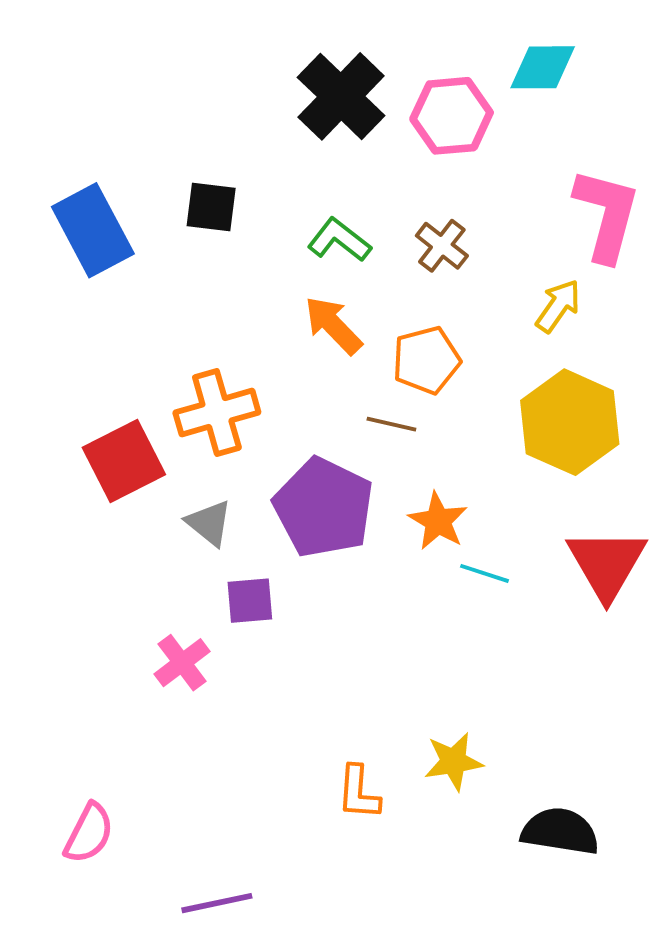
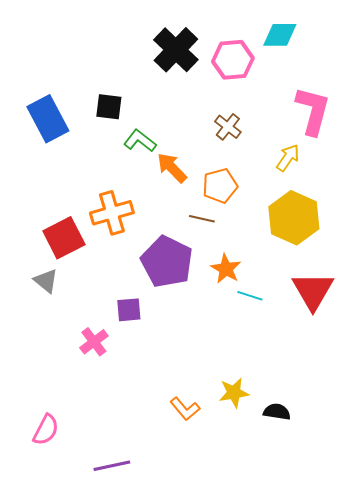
green L-shape: (339, 240) -> (140, 141), moved
gray triangle: (209, 523) -> (46, 281), moved
orange L-shape: (358, 793) -> (185, 409), turned -44
black semicircle: (560, 831) -> (277, 412), moved, size x0.7

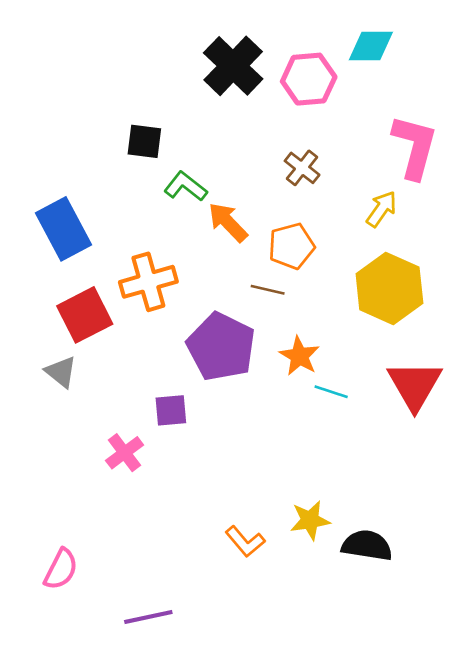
blue rectangle: (48, 119) -> (64, 229), moved
black semicircle: (277, 412) -> (367, 545), size x1.4

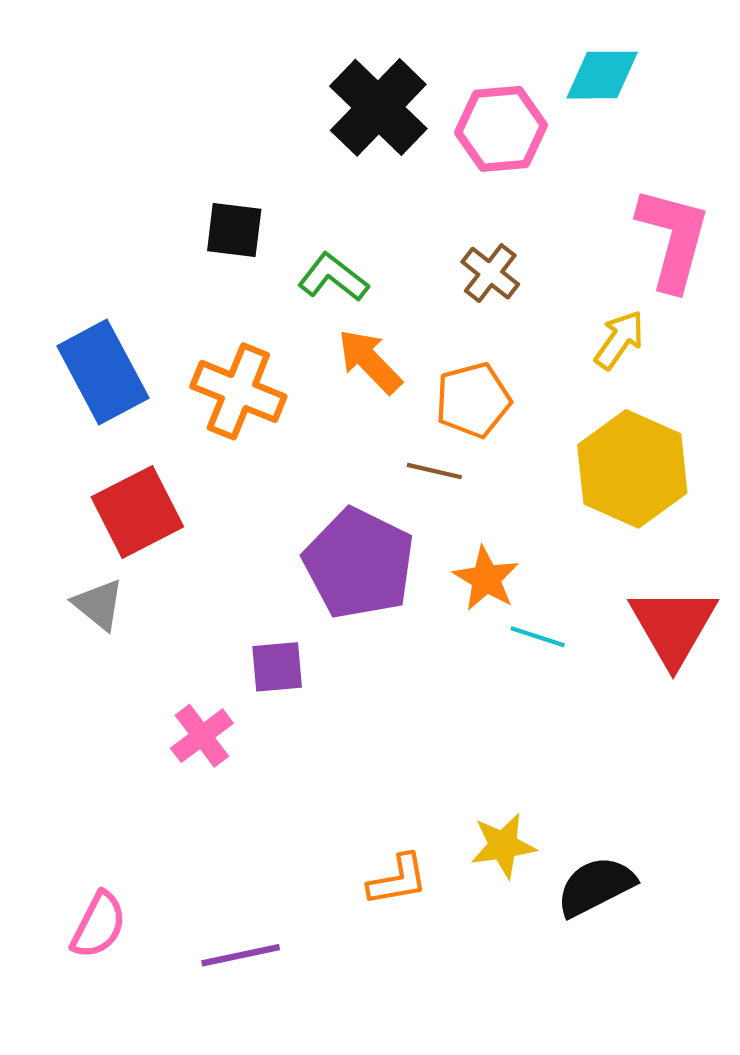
green L-shape: (185, 186) -> (333, 277), moved
orange cross: (148, 282) -> (238, 391), moved, turned 38
orange L-shape: (245, 541) -> (398, 880), turned -60
black semicircle: (367, 545) -> (596, 886), turned -36
purple line: (148, 617) -> (241, 955), moved

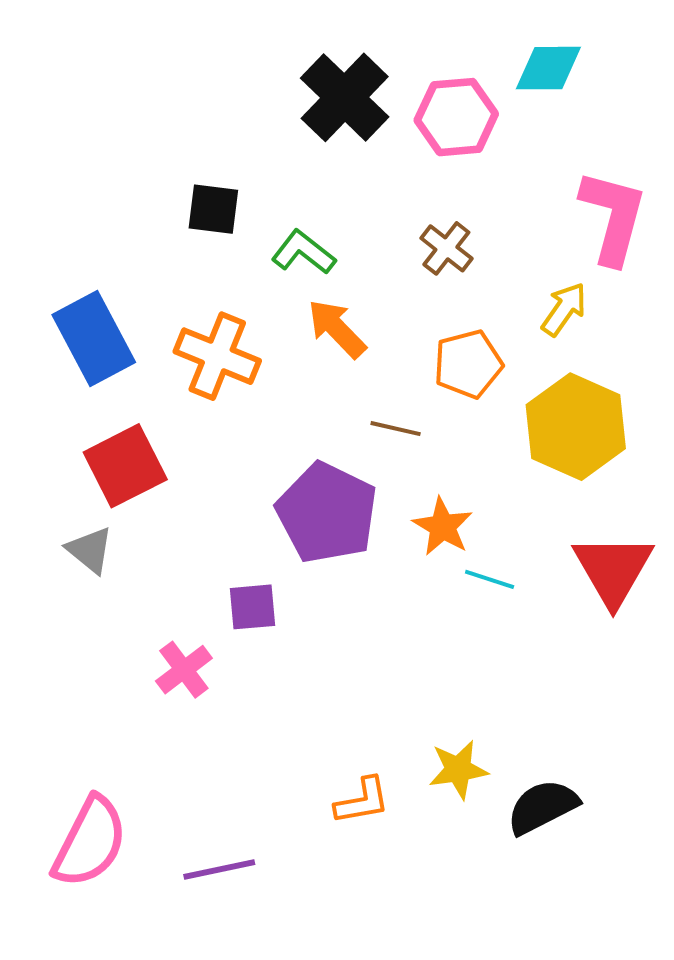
orange pentagon: (473, 400) -> (468, 364), moved
pink semicircle: (99, 925) -> (90, 842), size x1.5

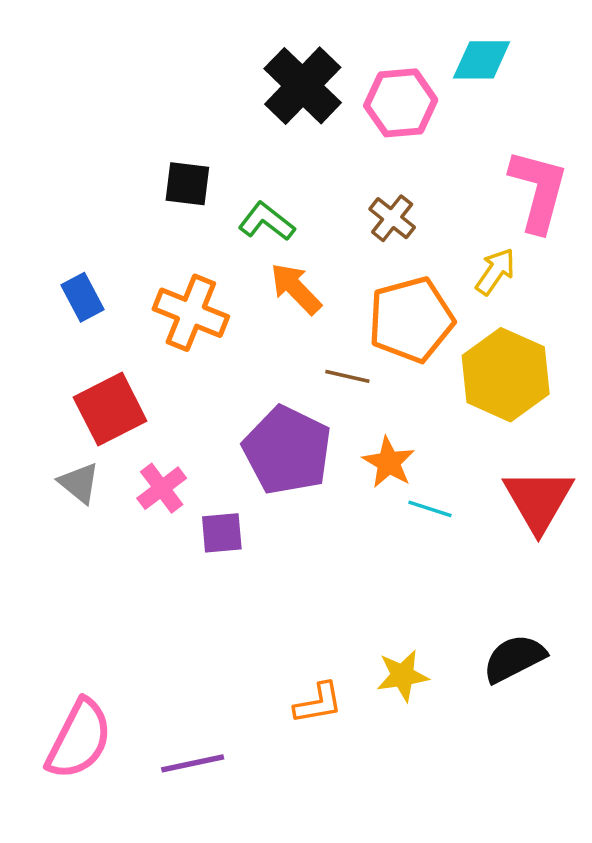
blue rectangle: (94, 338) -> (83, 297), size x0.6
orange pentagon: (468, 364) -> (411, 320), size x1.4
pink cross: (184, 670) -> (162, 488), moved
black semicircle: (543, 807) -> (514, 658), moved

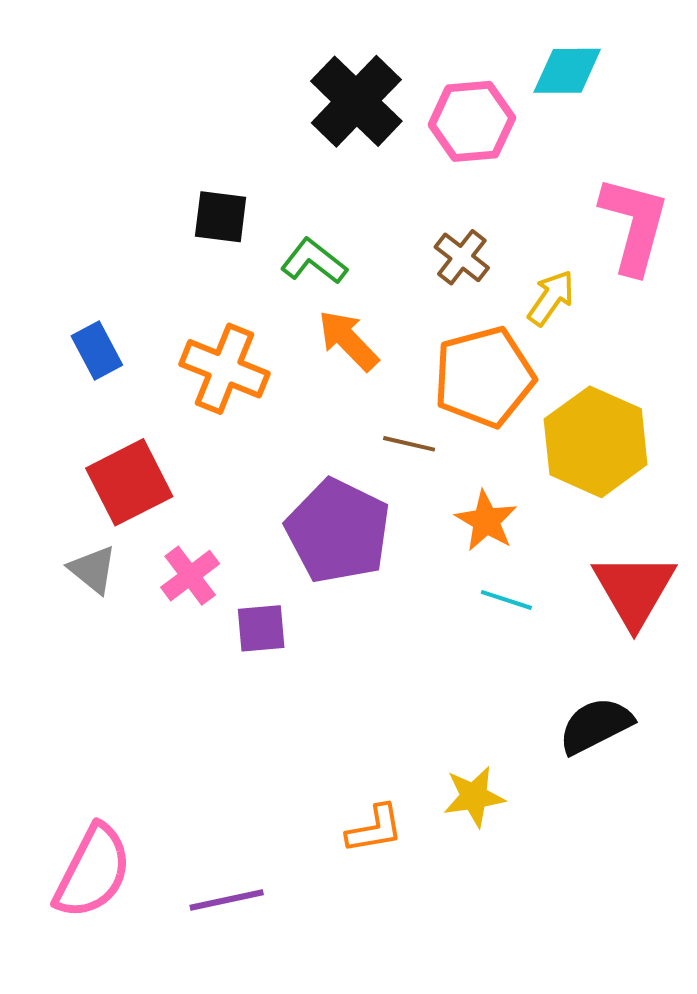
yellow arrow: (495, 271) -> (551, 298), moved
orange star: (389, 462) -> (486, 521), moved
black semicircle: (514, 658) -> (596, 726), moved

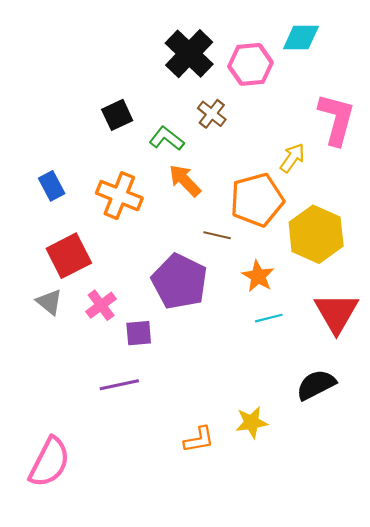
black square: (221, 217) -> (117, 115), turned -32
brown cross: (462, 257) -> (212, 114), moved
cyan line: (506, 600) -> (269, 318), turned -32
purple line: (227, 900) -> (119, 385), moved

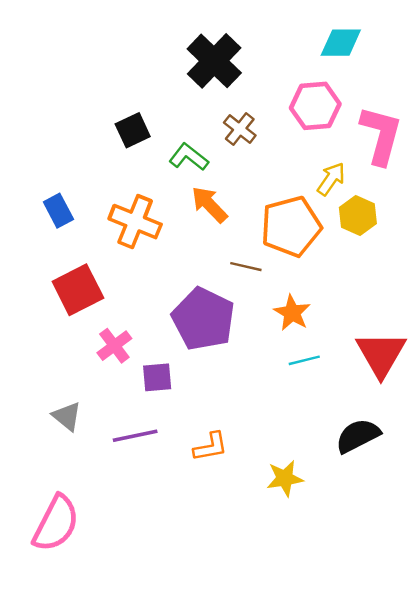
pink hexagon: (250, 64) -> (315, 106), moved
yellow hexagon: (316, 234) -> (358, 215), moved, size x0.6
gray triangle: (49, 302) -> (67, 416), moved
orange L-shape: (199, 440) -> (211, 447), moved

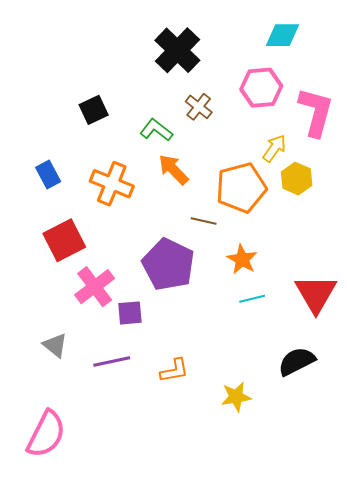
black square: (133, 130) -> (94, 110), moved
pink cross: (114, 346) -> (95, 287), size x1.4

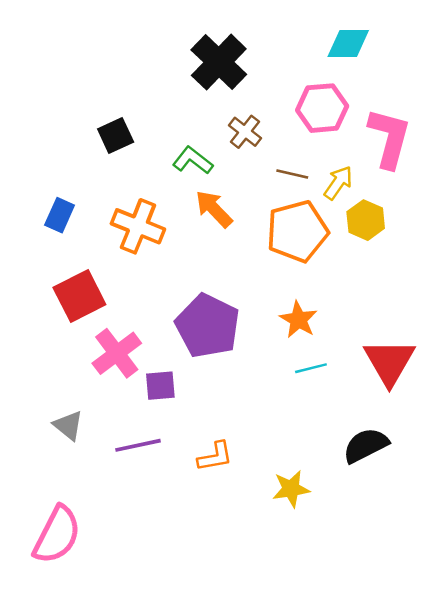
blue rectangle: (48, 175) -> (60, 215), turned 52
brown line: (204, 221) -> (292, 174), moved

